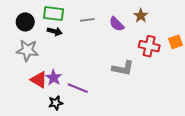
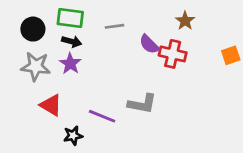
purple semicircle: (117, 24) -> (149, 44), moved
red cross: (149, 46) -> (173, 54), moved
gray L-shape: (123, 68) -> (142, 104), moved
purple star: (54, 78) -> (70, 64), moved

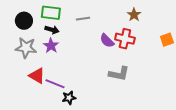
purple semicircle: (149, 44) -> (107, 41), moved
gray L-shape: (142, 104) -> (119, 74), moved
purple line: (102, 116) -> (55, 84), moved
black star: (73, 136) -> (69, 98), moved

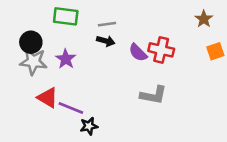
brown star: (134, 15) -> (204, 19), moved
black circle: (24, 21) -> (31, 42), moved
black arrow: (52, 30) -> (106, 41), moved

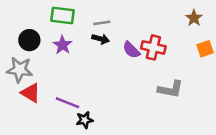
purple star: (66, 59) -> (63, 45), moved
gray star: (33, 62) -> (20, 70), moved
gray L-shape: (153, 95) -> (171, 89), moved
red triangle: (48, 98) -> (31, 93), moved

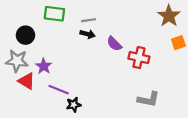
brown star: (194, 18) -> (169, 16), size x1.5
purple star: (63, 45) -> (44, 66), moved
red cross: (153, 47) -> (139, 58), moved
gray L-shape: (171, 89) -> (149, 99), moved

